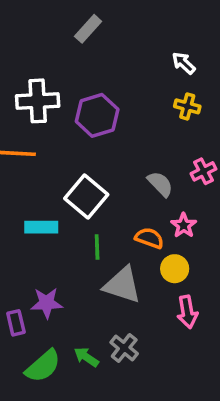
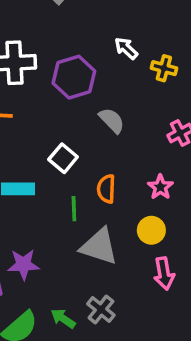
white arrow: (184, 63) -> (126, 48), moved
gray semicircle: (160, 184) -> (112, 120), moved
white square: (86, 197) -> (63, 158), size x0.7
orange semicircle: (149, 238) -> (106, 189), moved, turned -108

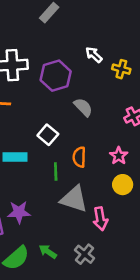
yellow circle: (151, 230) -> (123, 185), moved
pink arrow: (164, 273) -> (100, 219), moved
gray cross: (101, 310) -> (85, 254), moved

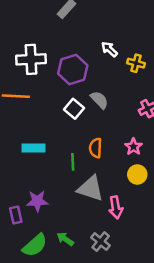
white square: (48, 135) -> (74, 109), moved

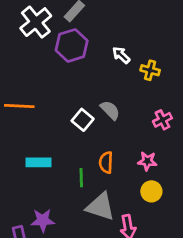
white cross: (31, 59) -> (36, 22), moved, turned -36
purple hexagon: (73, 69) -> (72, 45), moved
pink star: (133, 147) -> (147, 161), turned -30

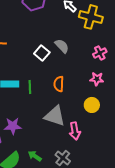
yellow cross: (150, 70) -> (91, 17), size x1.6
pink star: (147, 161) -> (97, 79), moved
green line: (81, 178) -> (30, 87), moved

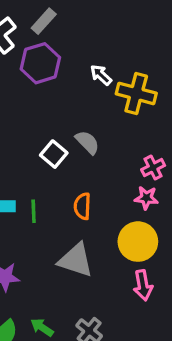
pink cross: (100, 53) -> (153, 168), moved
yellow circle: (92, 105) -> (138, 242), size x1.5
pink arrow: (75, 131) -> (143, 285), moved

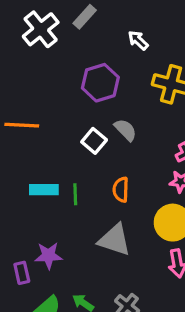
purple hexagon: (40, 63) -> (100, 83), moved
white arrow: (101, 75) -> (138, 40), moved

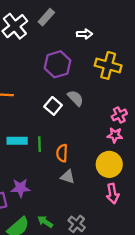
white arrow: (138, 40) -> (85, 34), turned 136
orange semicircle: (121, 190) -> (62, 153), moved
gray triangle: (114, 240) -> (68, 177), size x0.6

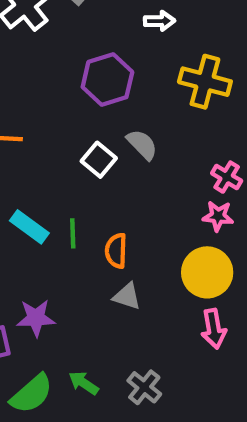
pink cross: (119, 115) -> (227, 177), turned -32
cyan rectangle: (17, 141) -> (29, 227), turned 36

